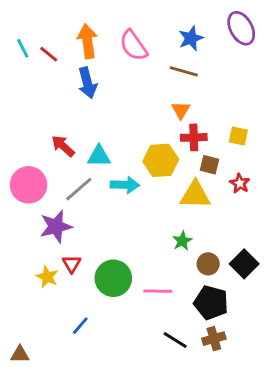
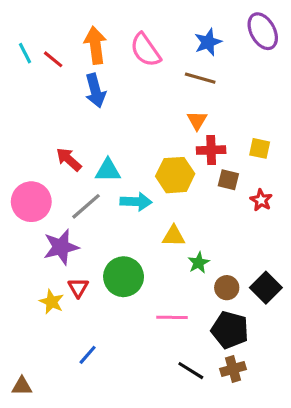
yellow triangle: (195, 195) -> (174, 236), moved, size x0.7
green circle: (113, 278) -> (124, 277), moved

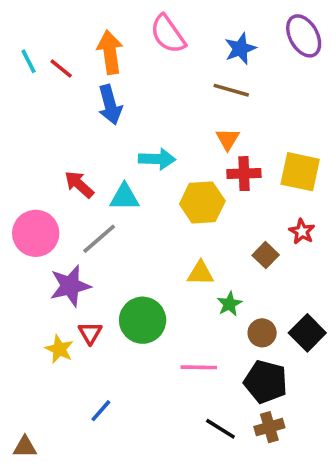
pink semicircle: (145, 50) -> (168, 34), moved
yellow square: (260, 148) -> (300, 172), size x1.6
brown square: (228, 180) -> (266, 255), moved, turned 30
cyan arrow: (136, 202) -> (157, 159), moved

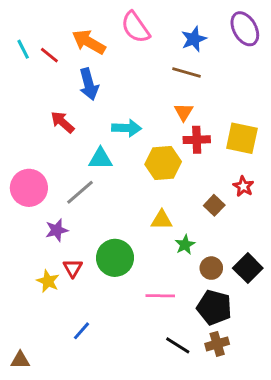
orange arrow: (110, 52) -> (89, 42), turned -52
red arrow: (79, 184) -> (62, 122), moved
purple star: (70, 286) -> (57, 230), size x0.7

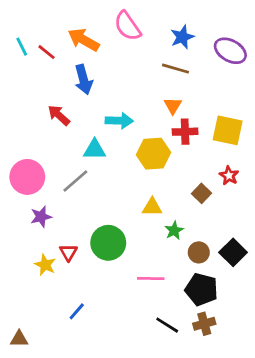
purple ellipse: (245, 29) -> (230, 51), moved, turned -32
purple star: (57, 230) -> (41, 217), moved

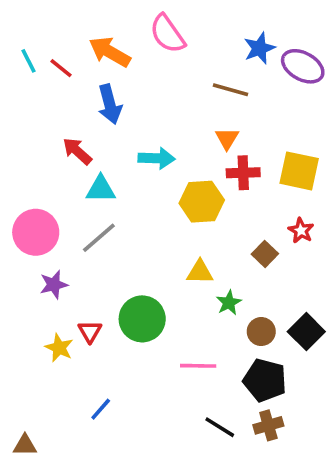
blue star: (182, 37) -> (259, 48), moved
cyan triangle: (95, 150) -> (101, 189), moved

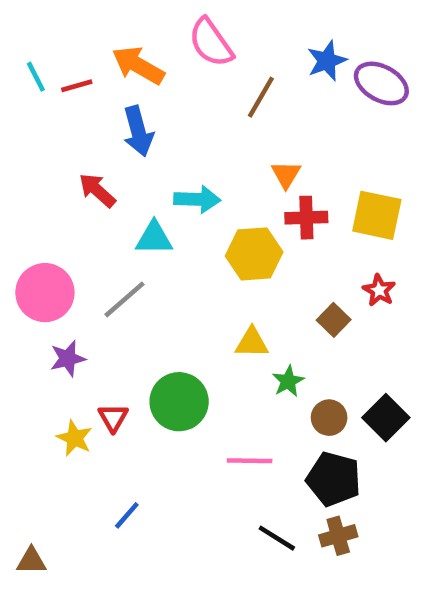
red line: (61, 68) -> (77, 86), turned -55
brown line: (231, 90) -> (261, 97), moved, turned -76
cyan triangle: (101, 189) -> (154, 238), moved

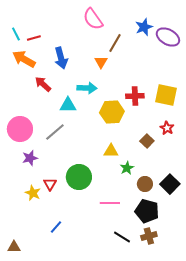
orange arrow: (138, 65) -> (24, 59), moved
orange triangle: (286, 174) -> (101, 62), moved

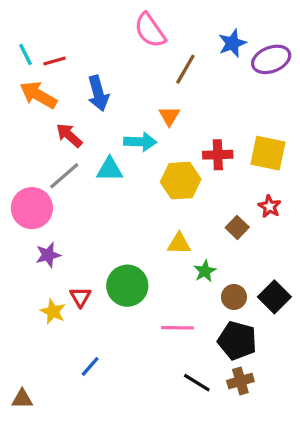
purple ellipse: (168, 37) -> (271, 59), turned -50
orange triangle: (101, 62) -> (169, 116), moved
gray line: (55, 132) -> (64, 176), moved

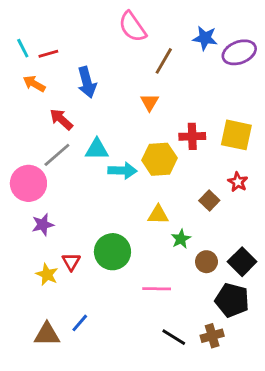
blue star: (232, 43) -> (205, 38), turned 30
orange arrow: (38, 95) -> (34, 84), size x0.7
cyan arrow: (140, 142) -> (122, 171), moved
black pentagon: (237, 341) -> (232, 300), moved
brown triangle: (22, 399) -> (47, 334), moved, size x1.4

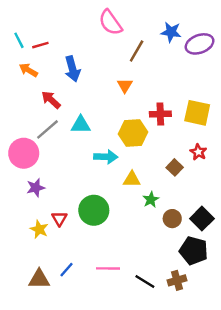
cyan arrow: (122, 171) -> (106, 157), moved
pink line: (157, 289) -> (108, 268), moved

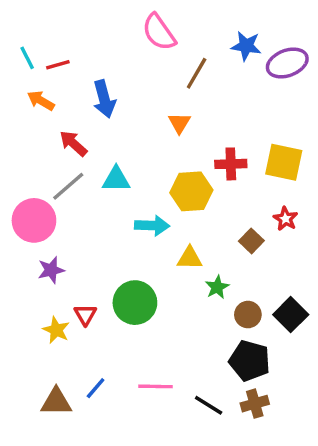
black pentagon: (194, 251) -> (250, 361), moved

